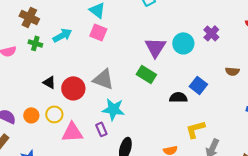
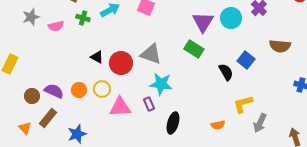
brown semicircle: (232, 71) -> (280, 46), size x1.5
black semicircle: (178, 97) -> (226, 72), turned 60

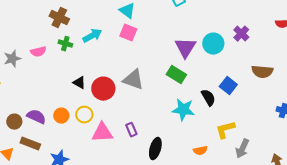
gray star: (31, 17) -> (12, 59), moved
cyan star: (161, 84) -> (183, 110), moved
brown rectangle: (48, 118) -> (30, 144), turned 72

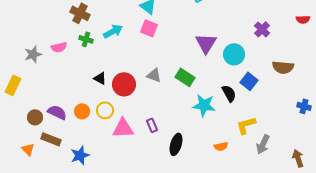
cyan circle: (213, 44) -> (234, 54), moved
green rectangle: (176, 75) -> (185, 77), moved
gray triangle: (133, 80) -> (154, 75), size x0.7

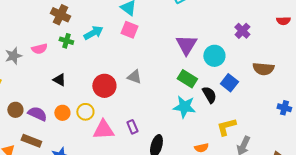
green rectangle: (185, 77) -> (187, 79), moved
black triangle: (100, 78) -> (59, 80), moved
brown circle: (35, 117) -> (15, 110), moved

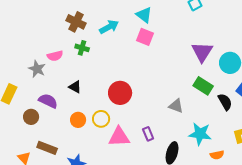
cyan arrow: (93, 33) -> (109, 27), moved
gray star: (13, 56) -> (37, 69), moved, turned -30
gray triangle: (134, 77) -> (176, 106), moved
cyan star: (184, 107) -> (200, 134), moved
purple semicircle: (37, 114) -> (48, 101), moved

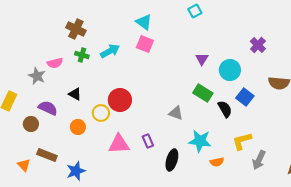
cyan arrow: (109, 27) -> (110, 51), moved
purple triangle: (202, 52) -> (202, 59), size x0.6
yellow circle: (101, 119) -> (101, 113), moved

